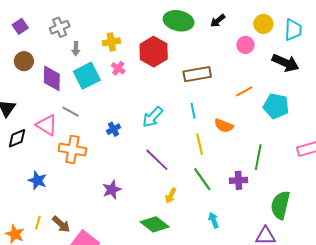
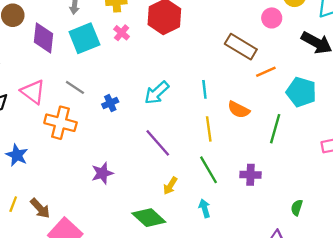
brown rectangle: (197, 74) -> (241, 47), moved, turned 36
gray line: (70, 112) -> (75, 87), moved
green line: (258, 157) -> (275, 129), moved
green semicircle: (280, 205) -> (297, 208), size x0.5
cyan arrow: (214, 220) -> (205, 208), moved

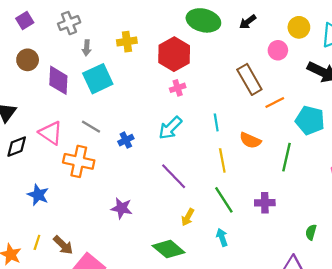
pink cross: (122, 33) -> (178, 88), moved, turned 35
brown rectangle: (241, 47) -> (249, 79), turned 32
purple star: (102, 173) -> (122, 208), turned 30

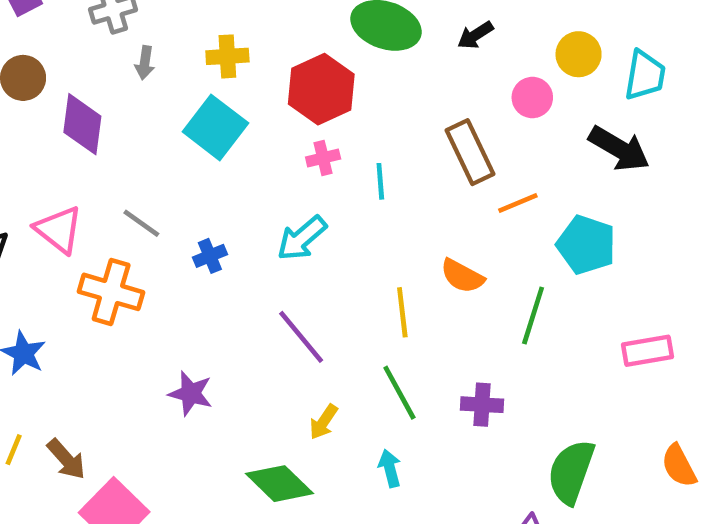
cyan square: (98, 79) -> (215, 127), moved, turned -32
cyan line: (216, 122) -> (380, 181), moved
green semicircle: (311, 232) -> (571, 472), size x2.0

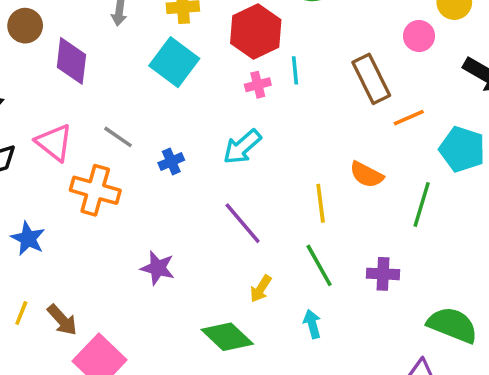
cyan line: (380, 181) -> (295, 70), moved
green semicircle: (571, 472) -> (452, 325), turned 93

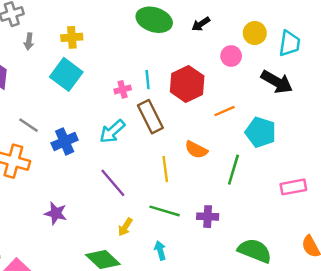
red hexagon: (256, 32) -> (187, 84), moved
brown rectangle: (371, 79) -> (150, 117), moved
blue cross: (171, 161) -> (65, 141), size x1.5
green line: (319, 265) -> (165, 211), turned -44

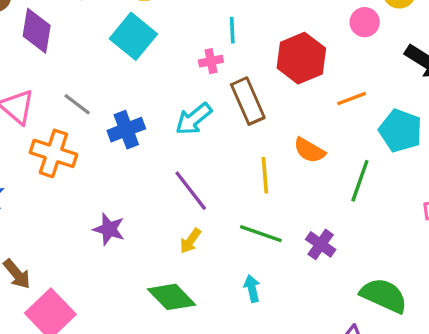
cyan line: (148, 80) -> (232, 30), moved
purple cross: (208, 217) -> (321, 244), turned 30
yellow arrow: (125, 227) -> (190, 241), moved

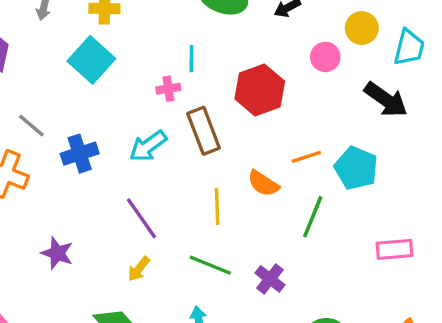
orange line: (352, 99) -> (306, 157), moved

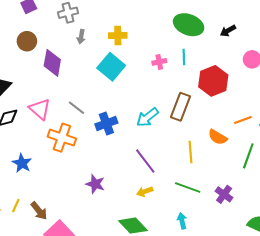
cyan line: (191, 59) -> (184, 57), moved
pink cross: (168, 89) -> (159, 62), moved
brown rectangle: (204, 131) -> (180, 107), turned 44
yellow arrow: (139, 269) -> (145, 192), turned 35

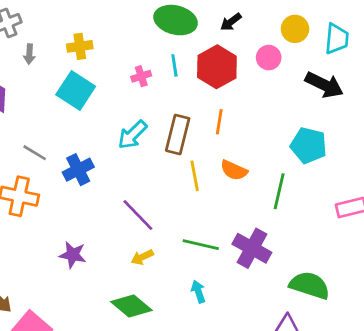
red hexagon: (213, 81) -> (217, 67), moved
cyan arrow: (147, 117) -> (132, 135), moved
orange line: (243, 120) -> (219, 122), moved, turned -54
yellow line: (190, 152) -> (195, 176), moved
purple cross: (224, 194) -> (252, 248), size x1.5

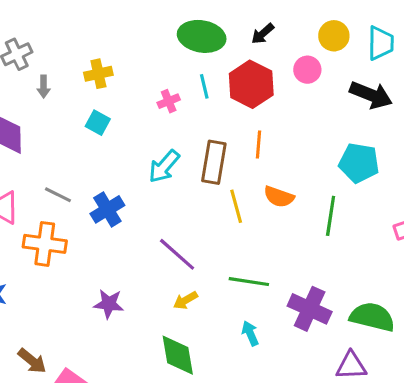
cyan square: (76, 91) -> (98, 123), size x0.6
purple cross: (252, 248) -> (310, 309), moved
green diamond: (131, 306) -> (178, 355), turned 45

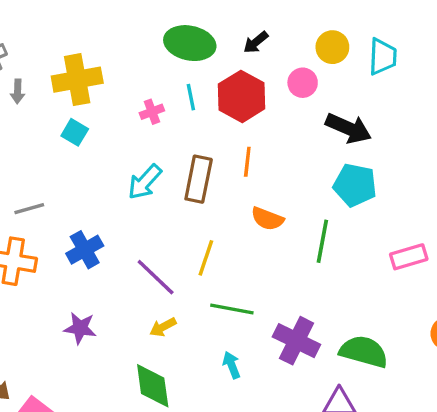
yellow cross: (98, 74) -> (77, 80), size x1.6
black arrow: (371, 95) -> (348, 128), moved
gray line: (58, 195) -> (29, 209), turned -44
yellow line: (236, 206) -> (206, 258), moved, turned 32
blue cross: (107, 209) -> (85, 250), moved

